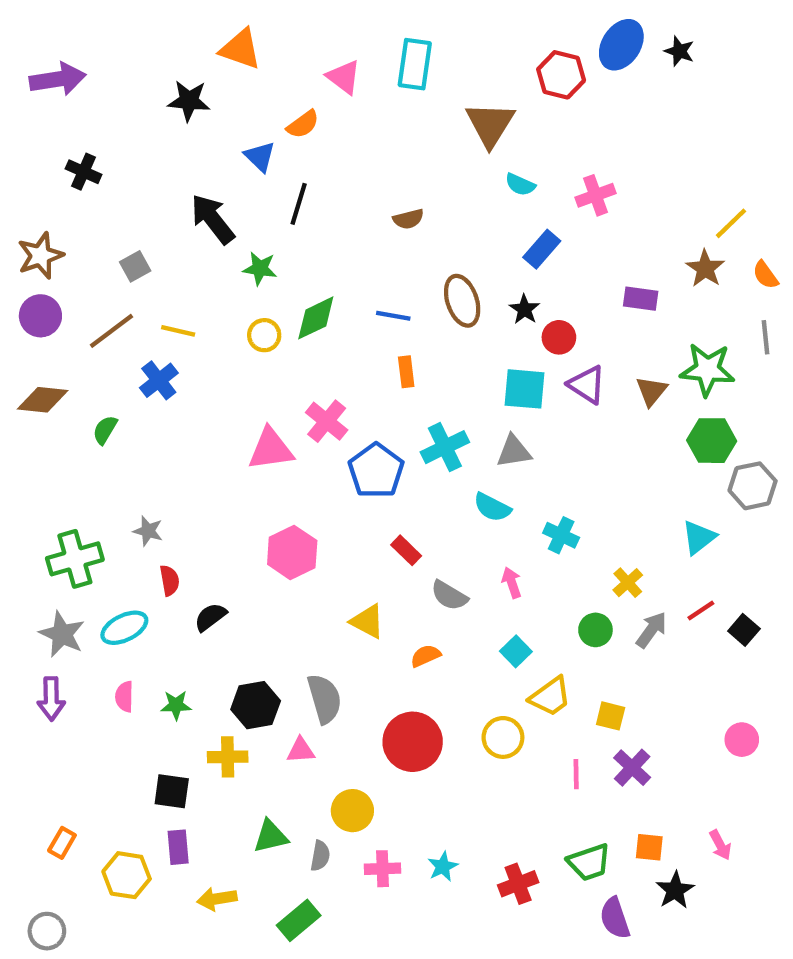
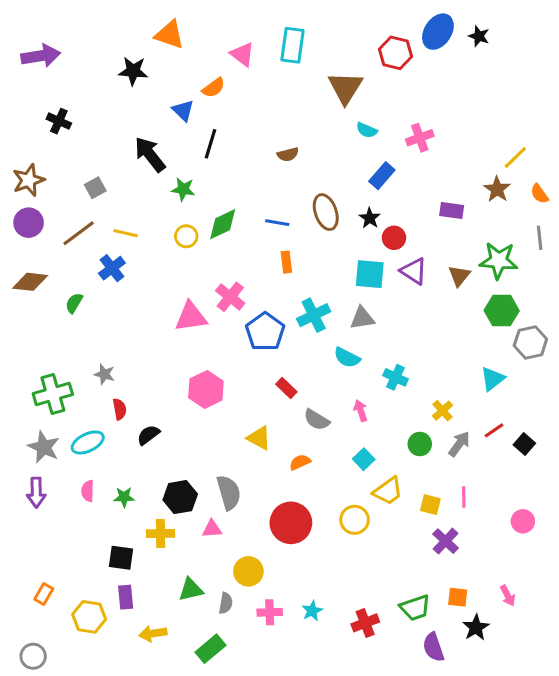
pink line: (576, 774) -> (464, 497), moved

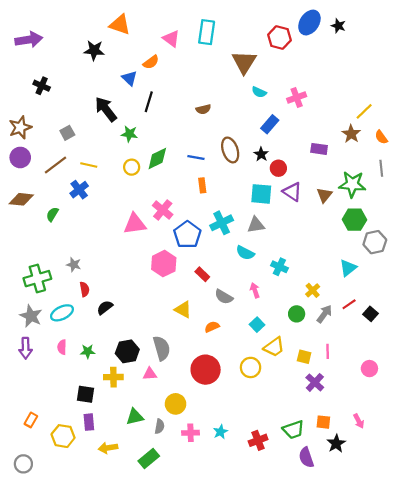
pink hexagon: (206, 389) -> (164, 264), moved

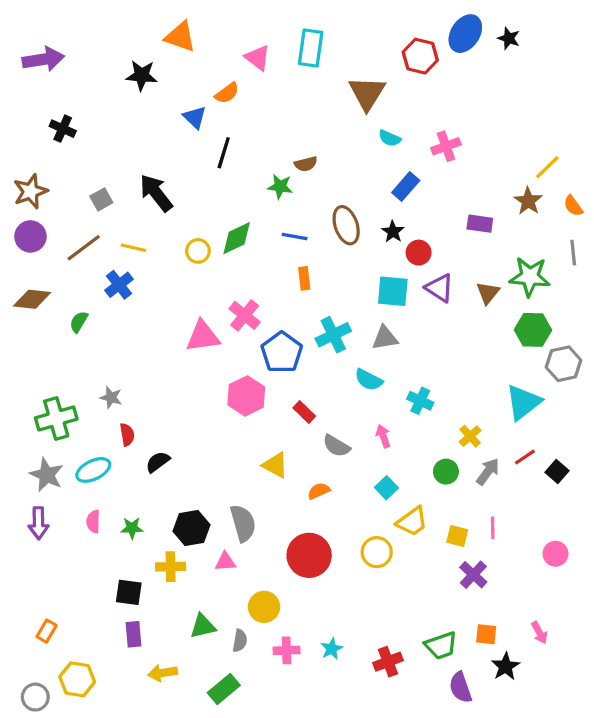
black arrow: (106, 109) -> (156, 193), moved
green star: (129, 134) -> (280, 187), moved
cyan triangle: (348, 268) -> (523, 402), size x1.4
yellow hexagon: (63, 436) -> (77, 679), moved

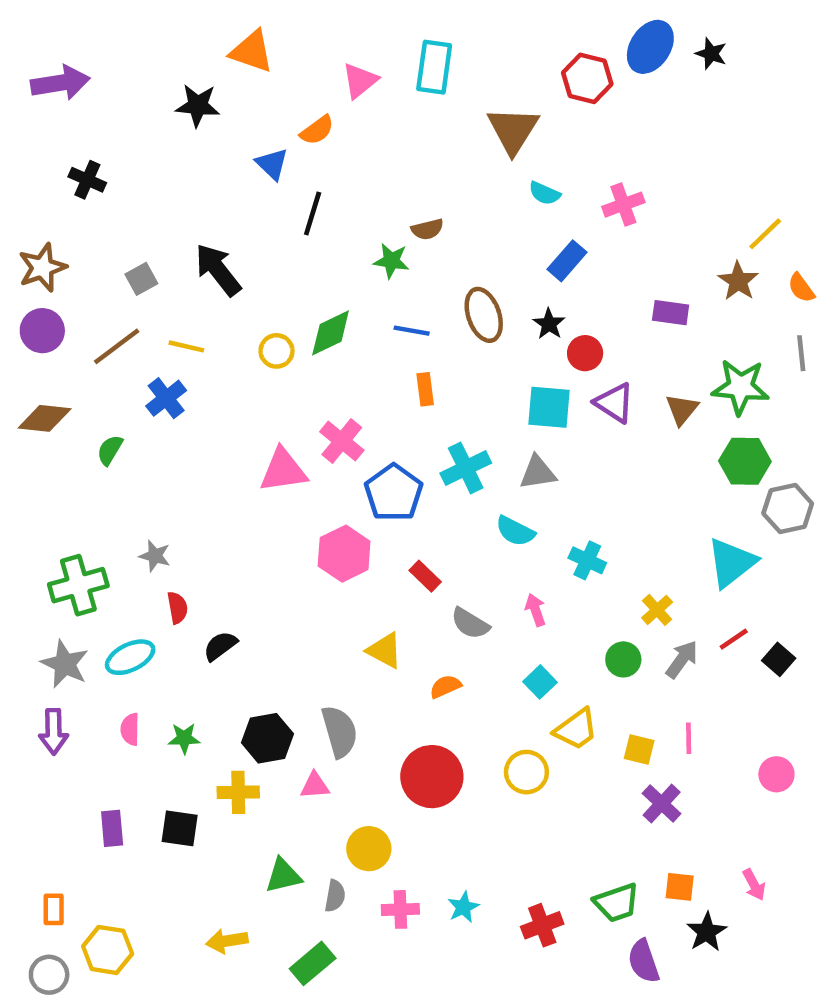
pink triangle: (258, 58) -> (360, 81), turned 44
orange rectangle: (47, 631) -> (54, 909), moved, turned -30
purple rectangle: (134, 634) -> (112, 828), moved

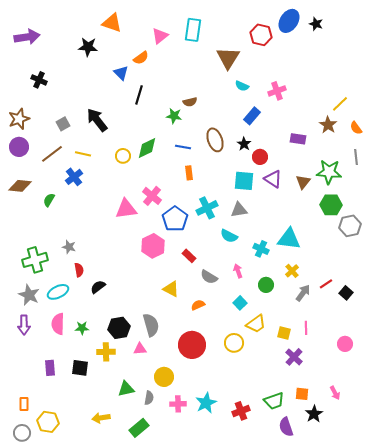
cyan triangle: (731, 563) -> (289, 239), moved, turned 45
green circle: (623, 659) -> (266, 285), moved
pink semicircle: (130, 729) -> (58, 324), size x1.5
cyan star: (463, 907) -> (206, 403), size x1.5

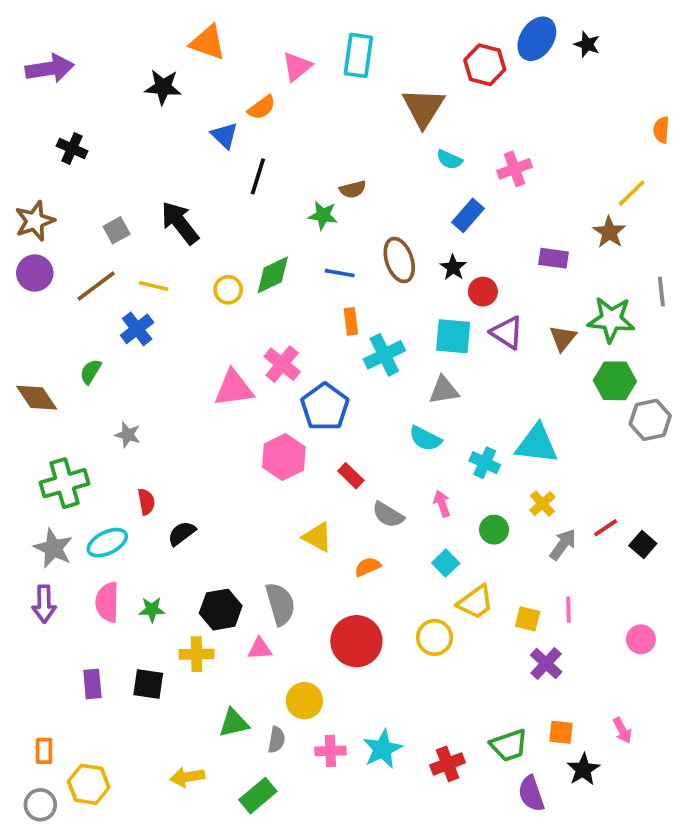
orange semicircle: (356, 128) -> (661, 130), moved, turned 40
brown diamond: (20, 186) -> (37, 398), moved, turned 50
cyan cross: (207, 208) -> (384, 355), moved
gray star: (69, 247) -> (128, 435), moved

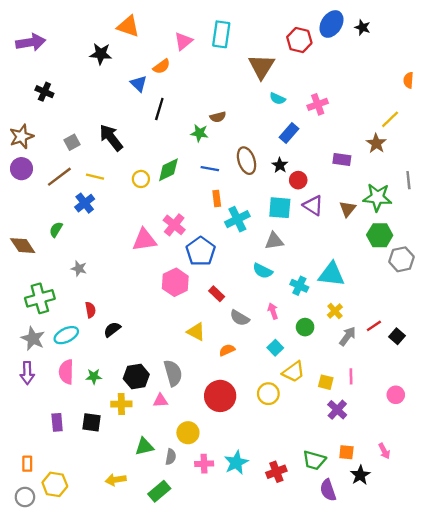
green trapezoid: (509, 745) -> (314, 460), turned 35

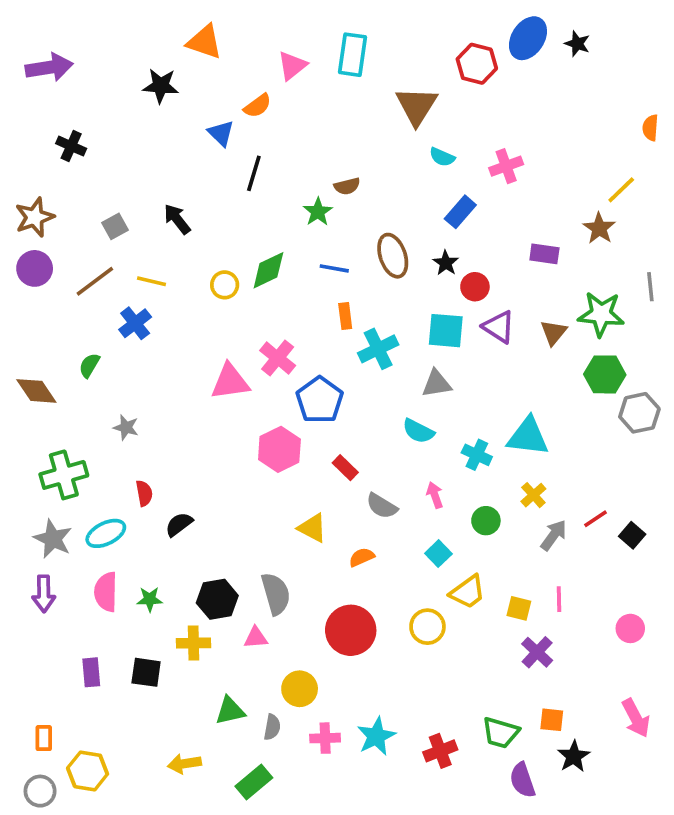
green star: (199, 133) -> (318, 212), turned 30
black arrow: (111, 138) -> (177, 219), size x0.7
pink arrow: (384, 451) -> (636, 718), moved, size x1.5

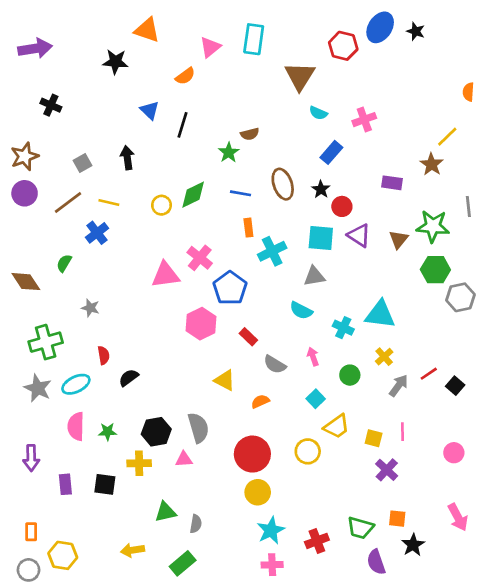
blue triangle: (221, 133) -> (150, 110), moved
black arrow: (177, 219) -> (127, 158), turned 30
purple arrow: (44, 594) -> (31, 458), moved
yellow circle: (300, 689) -> (258, 492), moved
pink cross: (325, 738) -> (272, 565), moved

